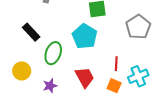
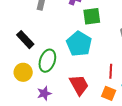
yellow circle: (22, 71) -> (23, 72), moved

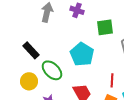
green square: (92, 16) -> (105, 27), moved
green ellipse: (47, 61) -> (52, 70), turned -65

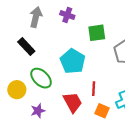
black rectangle: (31, 50) -> (26, 47), moved
red line: (112, 80) -> (94, 89), moved

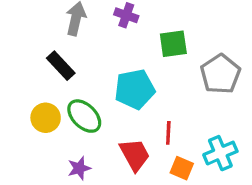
cyan pentagon: (73, 61) -> (135, 89), turned 30
yellow circle: (17, 90) -> (46, 118), moved

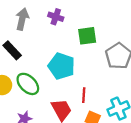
cyan pentagon: (135, 89) -> (61, 66), turned 30

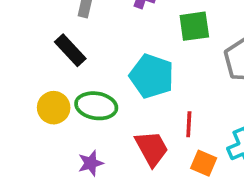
green ellipse: (28, 84) -> (96, 106), turned -35

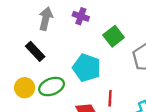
green square: (194, 26) -> (114, 36), turned -30
green ellipse: (96, 106) -> (52, 87), turned -30

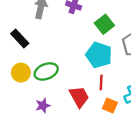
black rectangle: (35, 51) -> (20, 39), moved
cyan pentagon: (87, 68) -> (99, 55), moved

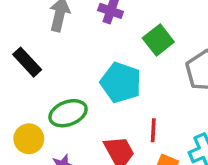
cyan pentagon: (99, 55) -> (121, 83), moved
yellow circle: (21, 73) -> (29, 139), moved

